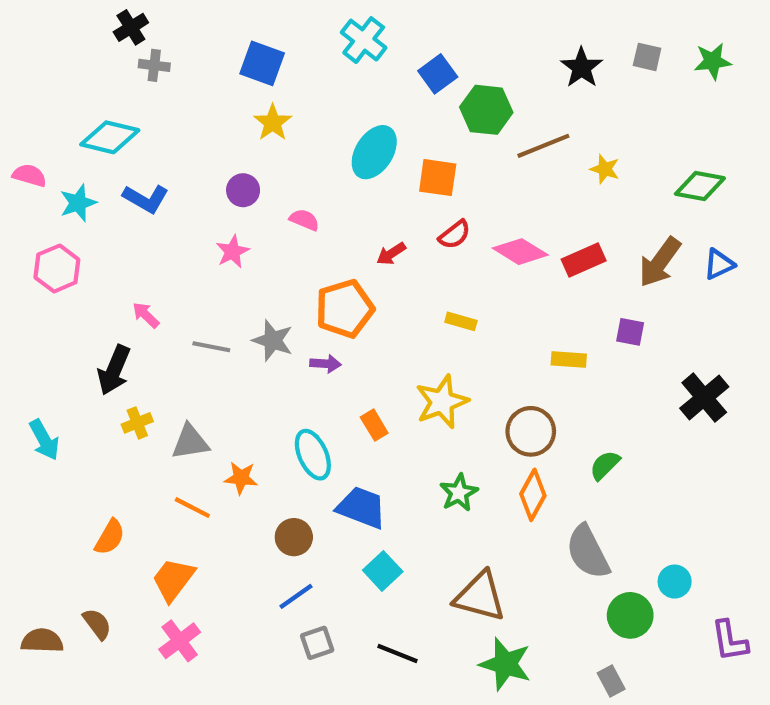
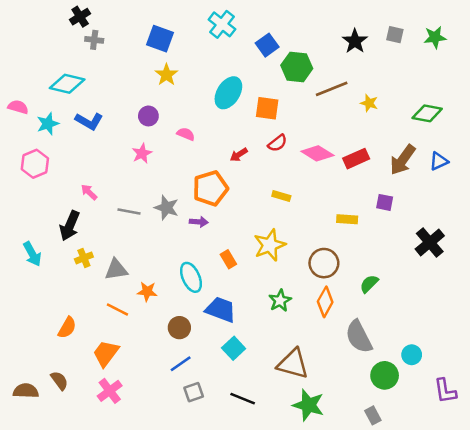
cyan arrow: (44, 440) -> (32, 254), moved

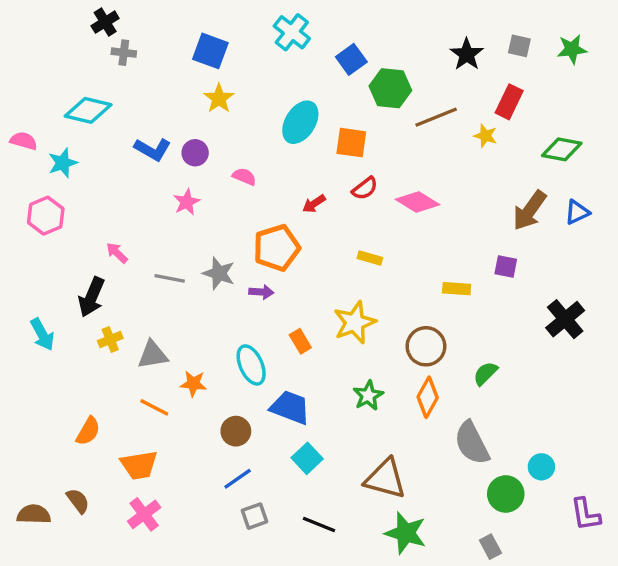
blue L-shape: (89, 121) -> (153, 149), moved
red rectangle: (356, 159) -> (509, 102), moved, turned -40
orange trapezoid: (106, 353) -> (139, 465), turned -136

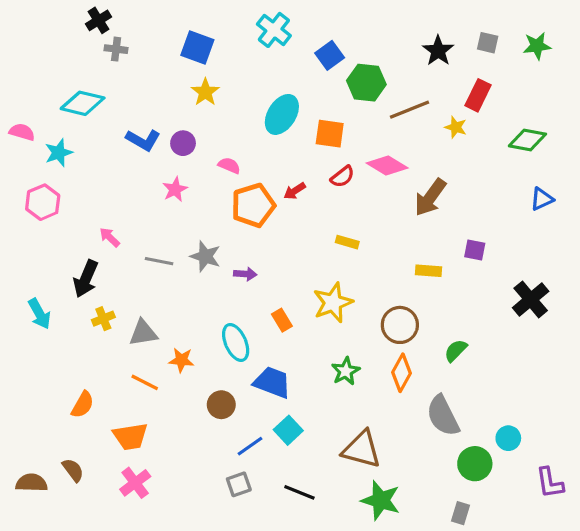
pink diamond: (417, 202) -> (387, 165), moved
brown arrow: (530, 210) -> (430, 197), moved
orange pentagon: (277, 248) -> (253, 205), moved
blue line: (238, 479) -> (250, 446), moved
gray rectangle: (490, 547) -> (460, 513), turned 45

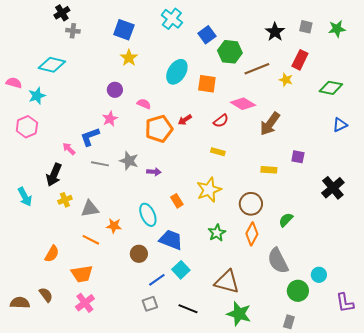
blue L-shape: (143, 140) -> (90, 137), moved, turned 130
red semicircle: (342, 177) -> (221, 121), moved

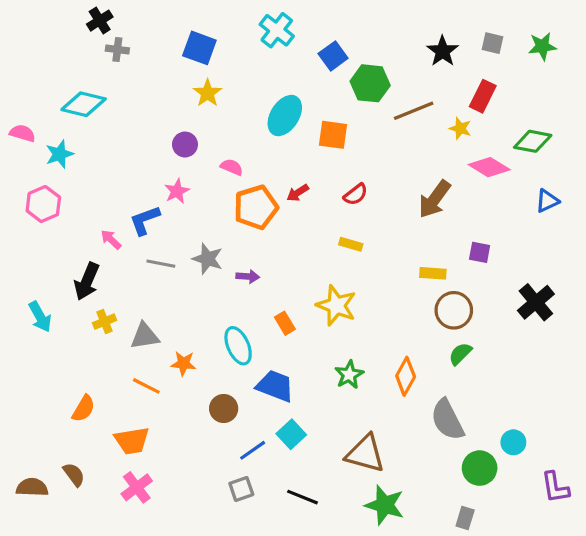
pink diamond: (243, 104) -> (489, 167), moved
yellow star: (209, 190) -> (336, 305), turned -30
brown circle: (251, 204) -> (454, 310), moved

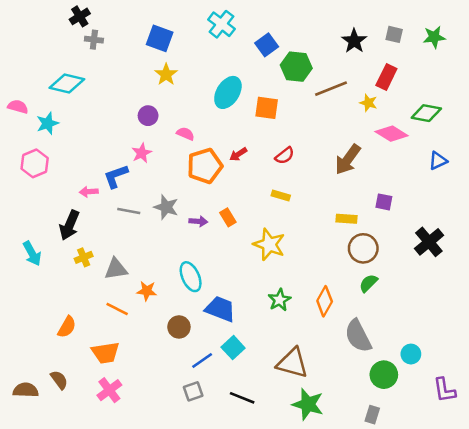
pink arrow: (111, 239) -> (89, 192), turned -48
orange rectangle: (285, 323) -> (228, 217), moved

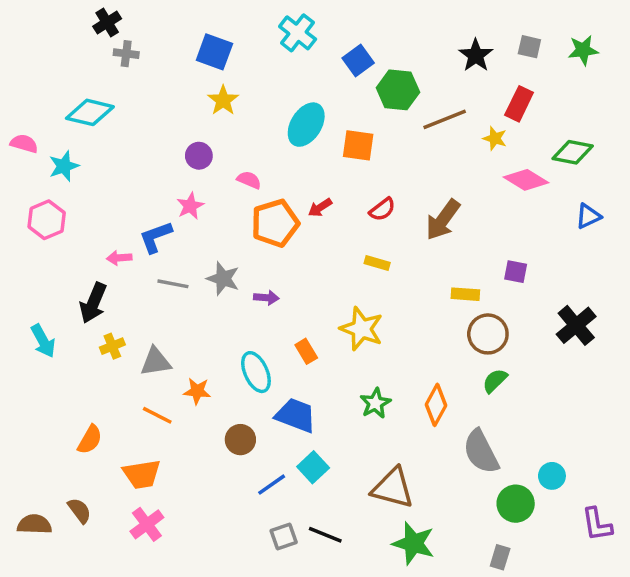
brown arrow: (348, 159) -> (443, 220), moved
orange rectangle: (228, 217) -> (306, 351), moved
gray square: (193, 391) -> (284, 536), moved

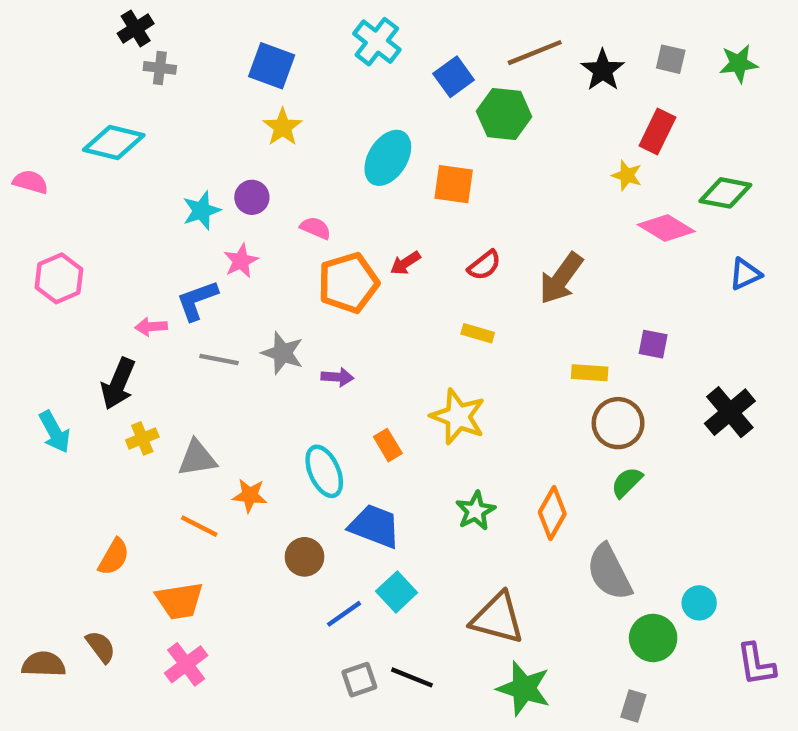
brown line: (445, 119) -> (535, 53), moved
cyan star: (64, 166) -> (201, 210), moved

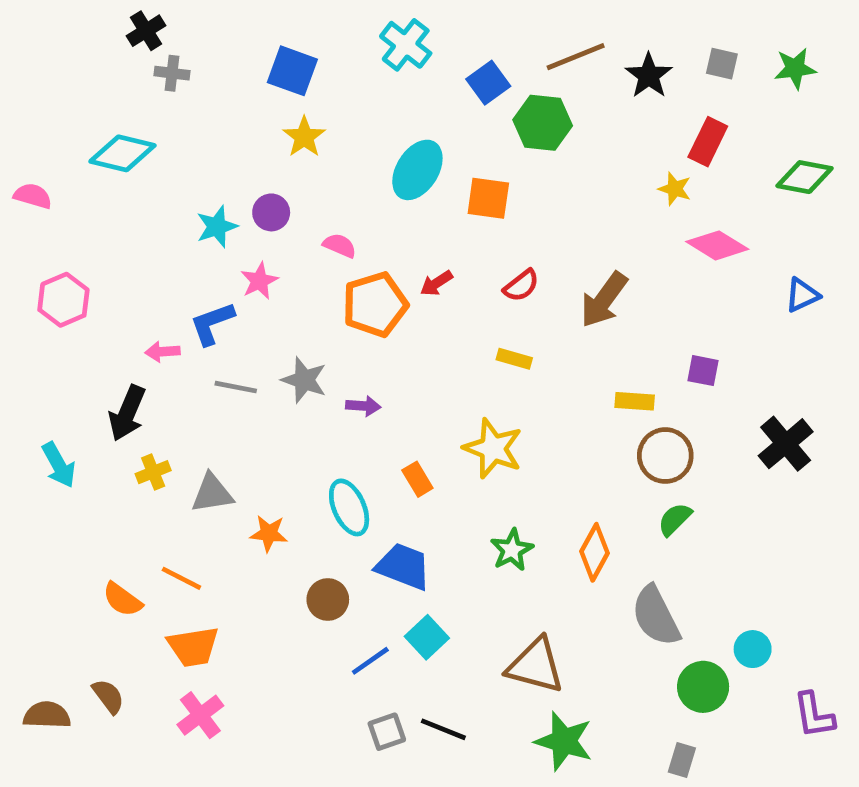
green diamond: (725, 193) -> (805, 177), moved
orange line: (199, 526) -> (181, 578), moved
orange semicircle: (114, 557) -> (122, 599), turned 96

